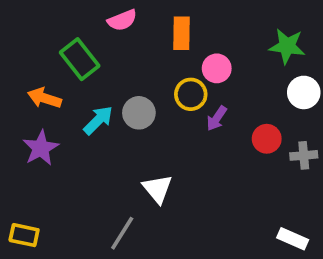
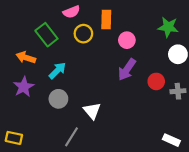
yellow circle: (191, 94) -> (83, 34), moved
gray circle: (139, 113) -> (58, 99), moved
purple arrow: (217, 118) -> (127, 69), size x1.5

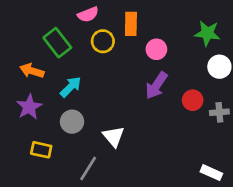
yellow rectangle: (14, 138) -> (41, 150), moved

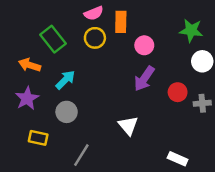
pink semicircle: (88, 14) -> (94, 13), moved
white triangle: (114, 136) -> (128, 125), moved
white rectangle: (211, 173) -> (178, 159), moved

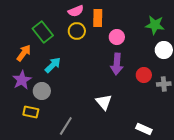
orange arrow: (30, 65) -> (24, 53), turned 108
purple arrow: (144, 79) -> (117, 64), turned -30
gray circle: (67, 112) -> (42, 91), moved

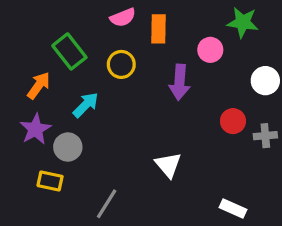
green star: (155, 25) -> (243, 22), moved
yellow circle: (77, 31) -> (121, 64), moved
pink circle: (117, 37) -> (210, 50), moved
purple arrow: (117, 64) -> (180, 82), moved

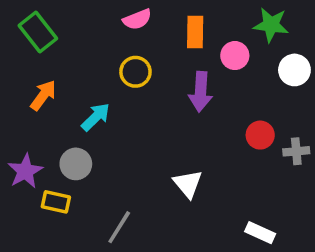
orange rectangle: (158, 29) -> (195, 32), moved
green rectangle: (69, 51) -> (38, 32), moved
white circle: (265, 81) -> (294, 70), moved
purple star: (35, 129) -> (25, 171), moved

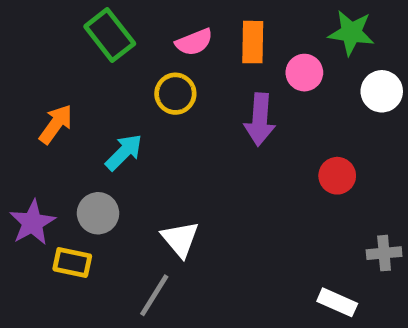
pink semicircle: (137, 19) -> (194, 42), moved
green rectangle: (38, 32) -> (110, 35), moved
gray cross: (296, 151) -> (384, 253), moved
white triangle: (188, 184) -> (180, 239), moved

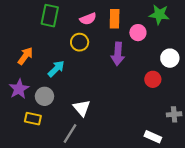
green rectangle: (110, 35) -> (50, 16), turned 50
white circle: (382, 91) -> (170, 58), moved
purple star: (32, 223) -> (19, 89), moved

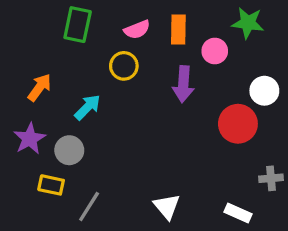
red circle: (153, 79) -> (238, 124), size x1.5
white triangle: (82, 108) -> (167, 206), moved
gray line: (70, 133) -> (89, 206), moved

